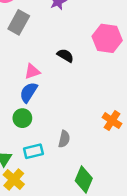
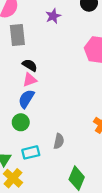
gray rectangle: (19, 22) -> (17, 35), turned -35
black semicircle: (65, 56) -> (30, 65), moved

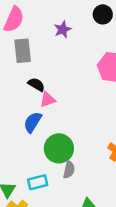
pink triangle: (30, 80) -> (48, 100), moved
green circle: (21, 122) -> (59, 148), moved, size x1.5

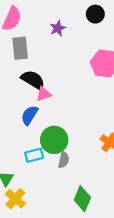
black semicircle: (36, 85) -> (33, 80), size x1.5
cyan rectangle: (38, 182) -> (34, 155), moved

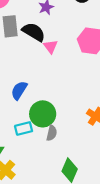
black semicircle: (33, 80) -> (34, 32), moved
pink triangle: (44, 94) -> (51, 47), moved, turned -48

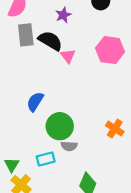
cyan rectangle: (24, 129) -> (46, 159), moved
gray semicircle: (52, 133) -> (69, 146), turned 80

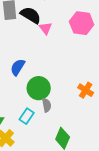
gray semicircle: (69, 146) -> (47, 105), turned -104
cyan rectangle: (46, 159) -> (27, 116), turned -42

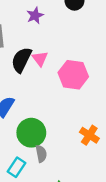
black semicircle: (31, 15) -> (21, 60), moved, turned -95
pink hexagon: (82, 23) -> (73, 75), moved

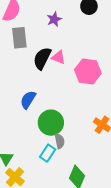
pink triangle: (40, 59) -> (58, 57), turned -32
cyan rectangle: (16, 167) -> (48, 153), moved

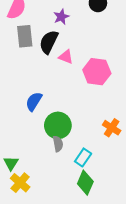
black semicircle: (42, 58) -> (49, 42), moved
gray semicircle: (60, 141) -> (58, 144), moved
cyan rectangle: (48, 153) -> (83, 157), moved

